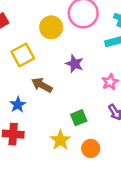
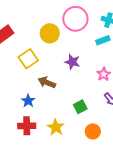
yellow star: (60, 140) -> (56, 127), moved

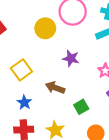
yellow square: (28, 59) -> (21, 70), moved
brown arrow: (47, 82) -> (55, 88), moved

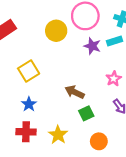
purple star: (71, 58) -> (92, 46), moved
brown arrow: (55, 88) -> (75, 92), moved

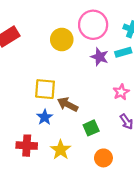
yellow square: (29, 71) -> (45, 89), moved, turned 35
brown arrow: (75, 92) -> (68, 104), moved
blue star: (29, 104) -> (45, 117), moved

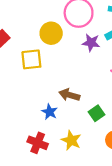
yellow square: (45, 89) -> (31, 59), moved
red cross: (27, 146) -> (38, 143), turned 30

